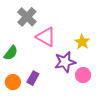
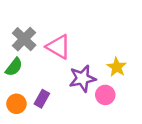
gray cross: (27, 17) -> (24, 39), moved
yellow star: (82, 42) -> (117, 67), moved

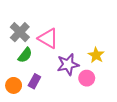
green semicircle: (14, 67) -> (25, 55), moved

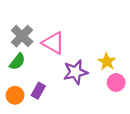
green semicircle: (25, 55) -> (17, 62), moved
pink circle: (87, 78) -> (116, 83), moved

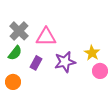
pink triangle: (53, 43) -> (46, 37), turned -30
purple rectangle: (38, 91) -> (36, 63), moved

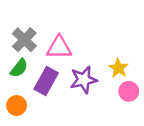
purple rectangle: (36, 63) -> (46, 81), size x1.5

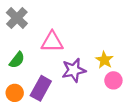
gray cross: (24, 40) -> (17, 18), moved
purple rectangle: (46, 81) -> (41, 88), moved

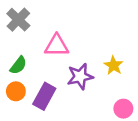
pink circle: (113, 80) -> (123, 109), moved
orange circle: (15, 93) -> (16, 91), moved

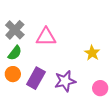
gray cross: (18, 20) -> (15, 30), moved
purple star: (80, 77) -> (65, 81), moved

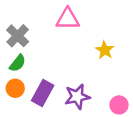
pink triangle: (46, 37) -> (68, 19), moved
yellow star: (92, 53) -> (105, 50), moved

